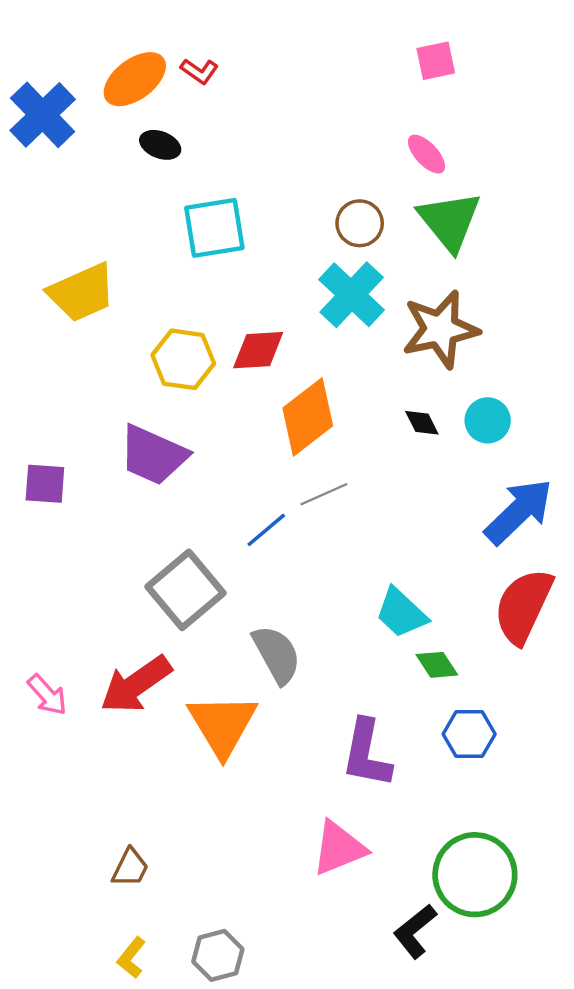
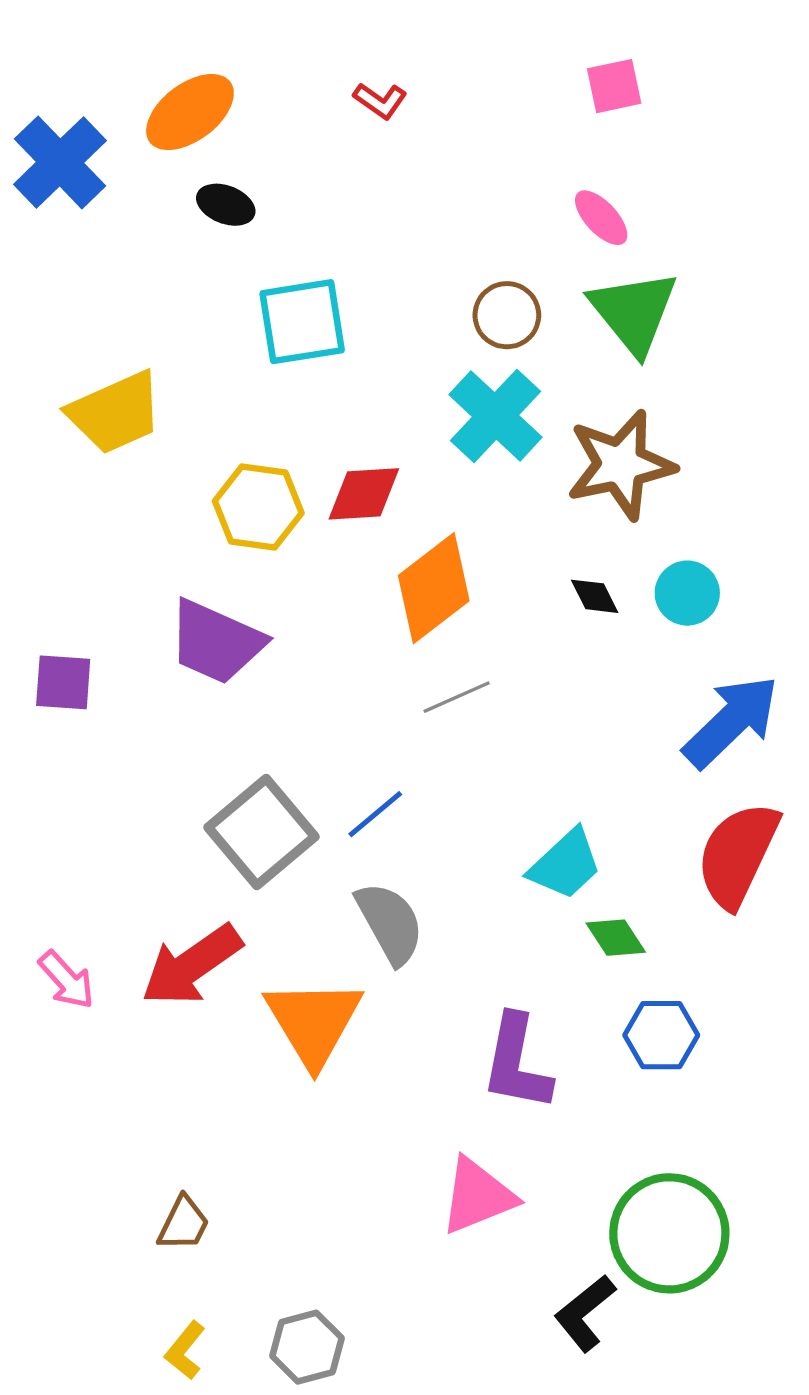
red L-shape: (199, 71) -> (380, 101), moved
blue line: (266, 530) -> (375, 814), moved
cyan trapezoid: (401, 613) -> (565, 864), turned -86

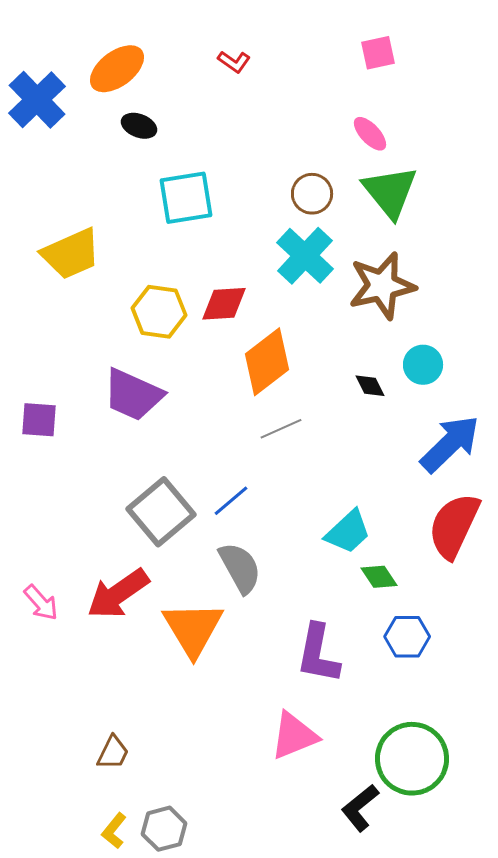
black diamond: (595, 596) -> (370, 386), moved
gray hexagon: (307, 1347) -> (164, 829), moved

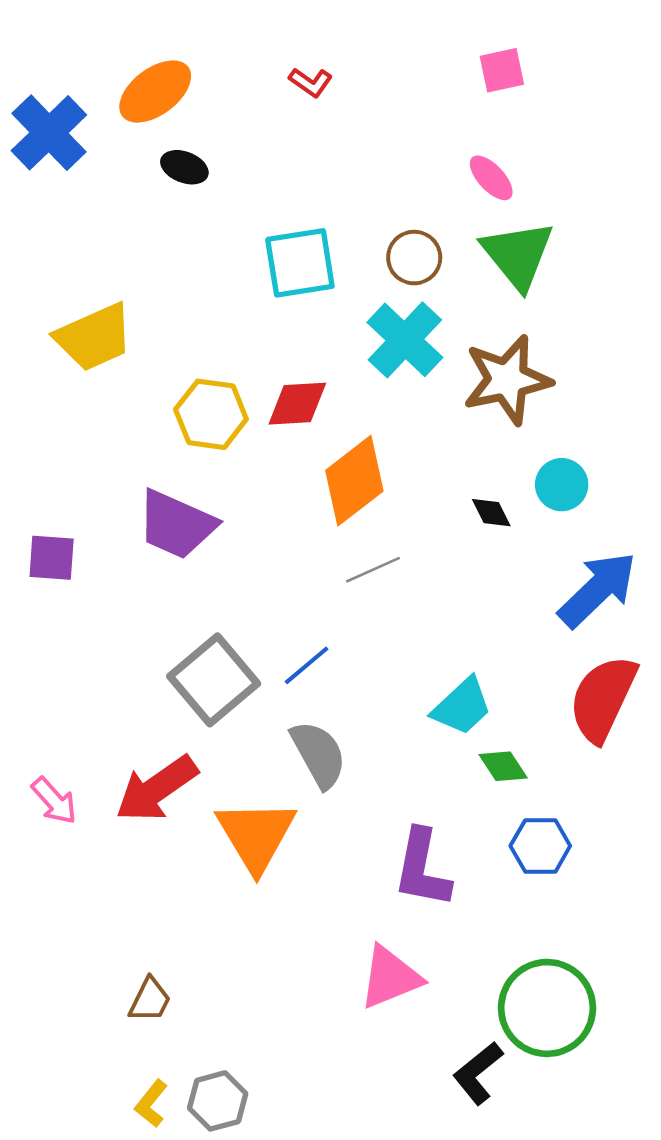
cyan square: (186, 198) -> (300, 263), moved

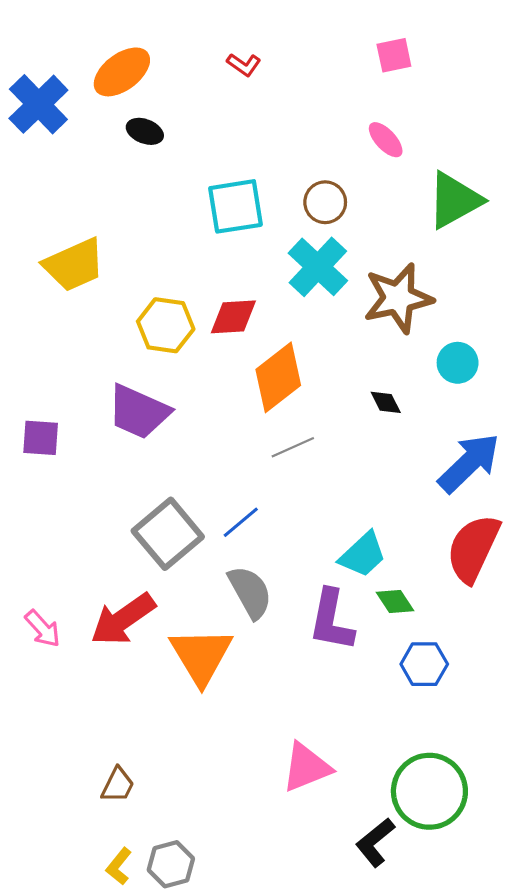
green triangle: (518, 255) -> (454, 200), moved, turned 40
cyan circle: (562, 485) -> (458, 363), moved
purple L-shape: (422, 868) -> (331, 620), moved

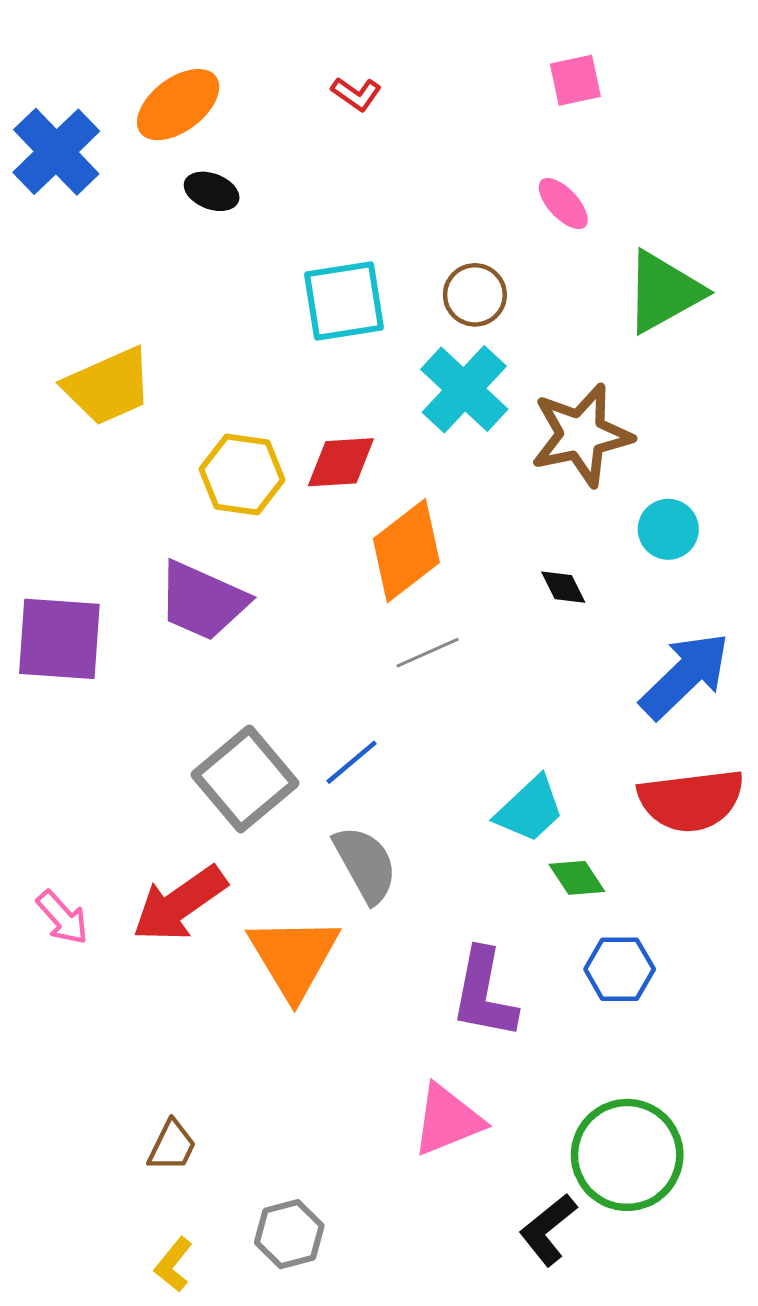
purple square: (41, 438) -> (59, 639), size x1.6
red semicircle: (473, 548) -> (691, 800), turned -122
purple L-shape: (331, 620) -> (484, 994), moved
gray hexagon: (171, 864) -> (289, 1234), moved

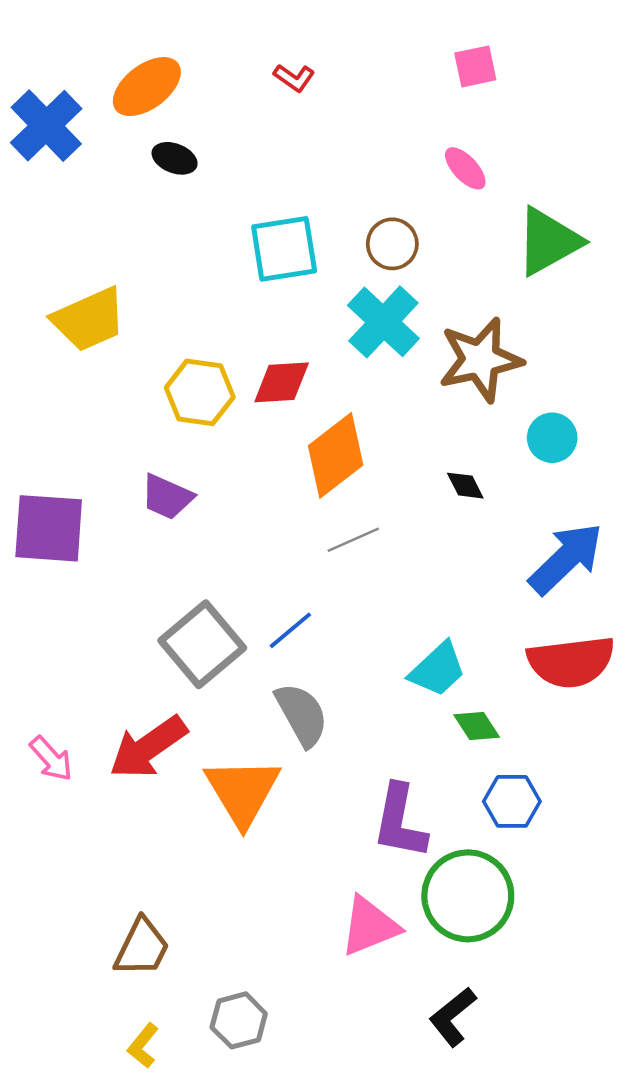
purple trapezoid: (202, 601) -> (167, 497), size x0.7
brown trapezoid: (172, 1146) -> (142, 947), size x1.4
green circle: (627, 1155) -> (468, 896), moved

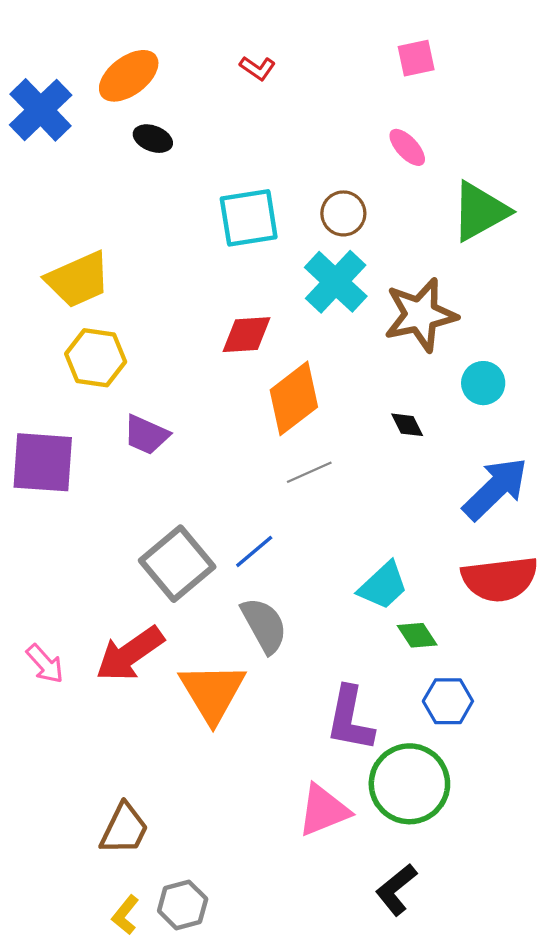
yellow hexagon: (200, 392) -> (96, 358), moved
gray hexagon: (239, 1020) -> (183, 905), moved

